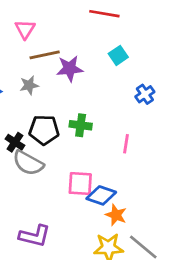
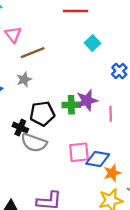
purple star: (70, 69) -> (87, 100), moved
orange star: (116, 215) -> (112, 173), turned -30

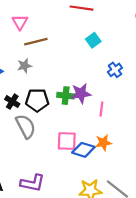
black cross: (20, 128) -> (12, 102), moved
gray semicircle: (34, 143) -> (26, 126), turned -145
orange star: (112, 173) -> (103, 143), moved

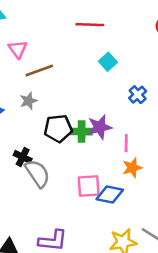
black pentagon: (37, 100) -> (58, 128), moved
black cross: (12, 102) -> (23, 157), moved
orange star: (103, 143) -> (132, 168), moved

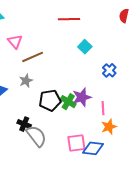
green cross: (82, 132) -> (68, 102), turned 35

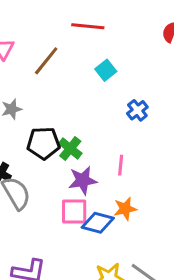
brown line: (33, 57) -> (46, 61), moved, turned -35
purple star: (82, 97) -> (83, 180), moved
orange star: (109, 127) -> (125, 209), moved

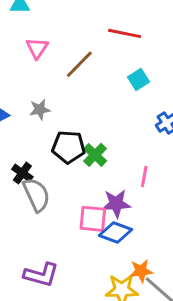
purple star: (83, 180) -> (116, 204), moved
orange star: (125, 209) -> (141, 271), moved

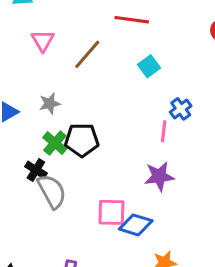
green cross: (95, 155) -> (55, 143), moved
pink line: (144, 177) -> (164, 131), moved
purple star: (116, 204) -> (159, 176), moved

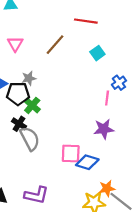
pink triangle: (43, 41) -> (15, 44), moved
black pentagon: (82, 140) -> (18, 94), moved

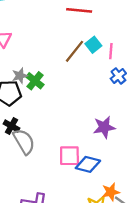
brown line: (55, 45) -> (74, 51), moved
pink line: (107, 98) -> (111, 51), moved
green cross: (32, 105) -> (35, 81), moved

